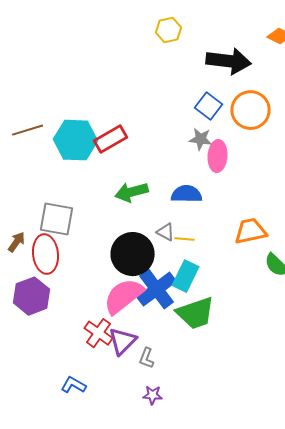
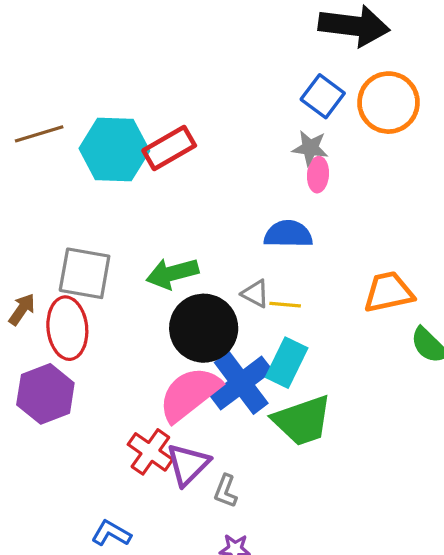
pink ellipse: (218, 156) -> (318, 175), moved, size x0.7
green arrow: (132, 192) -> (172, 273), moved

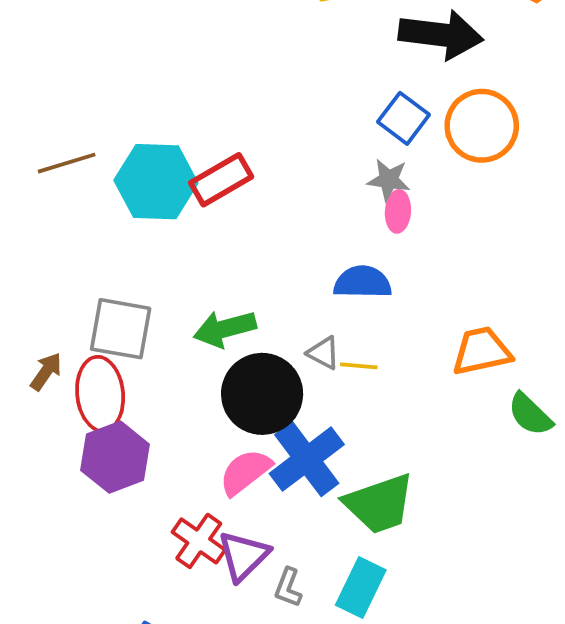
cyan rectangle: (287, 363) -> (361, 587), moved
purple hexagon: (45, 394) -> (115, 457), moved
pink semicircle: (190, 394) -> (245, 472), size x0.7

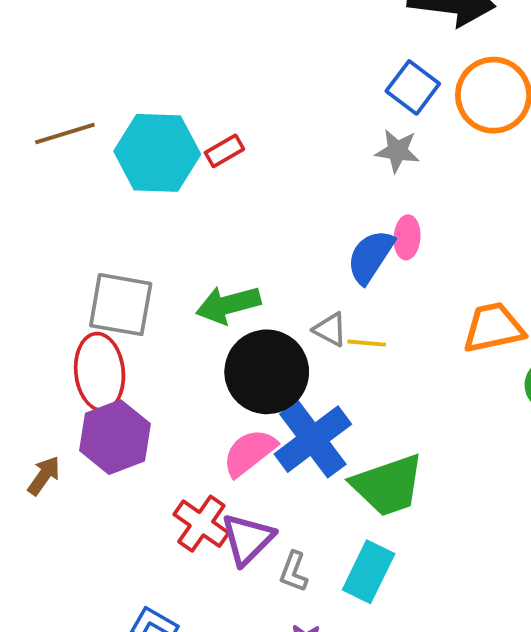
red rectangle: (221, 180) -> (224, 151), size x0.6
pink ellipse: (398, 211) -> (407, 237), moved
blue semicircle: (363, 282) -> (370, 257), turned -58
brown arrow: (46, 372) -> (44, 476), moved

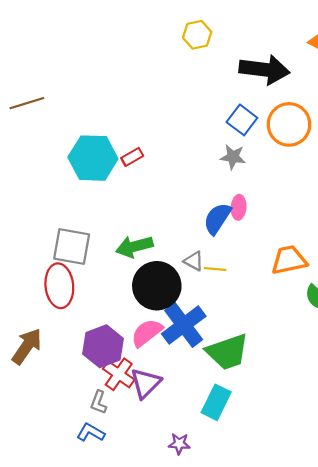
brown line: (65, 134) -> (27, 103), moved
purple hexagon: (115, 437) -> (103, 346), moved
brown arrow: (44, 476) -> (27, 346), size x1.6
gray L-shape: (294, 572) -> (99, 402), moved

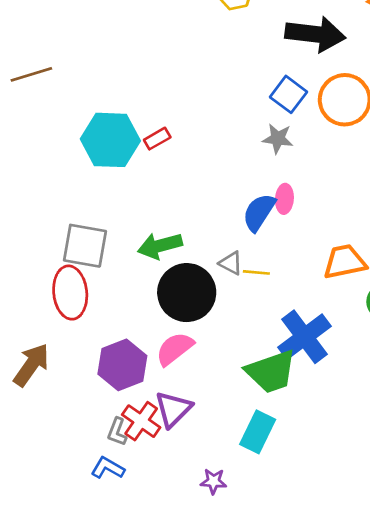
blue cross: (184, 325) -> (305, 337), moved
red cross: (119, 374) -> (141, 421), moved

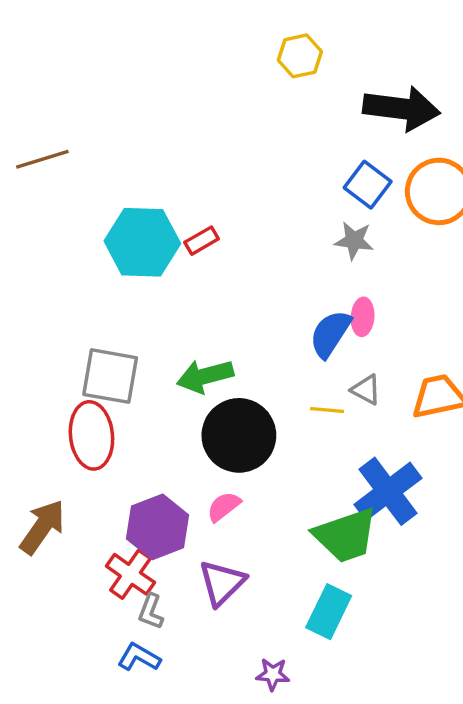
gray triangle: (231, 263) -> (366, 390), moved
pink semicircle: (175, 349) -> (224, 507), size x0.7
red cross: (141, 421) -> (130, 574), moved

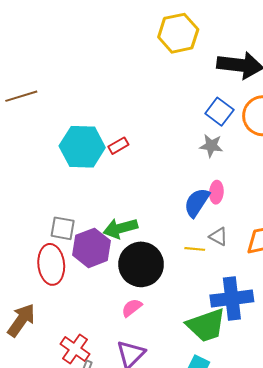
yellow hexagon: (300, 56) -> (178, 33), size x1.5
gray square: (110, 376) -> (63, 228), size x0.7
blue cross: (388, 491) -> (232, 298), turned 30
purple hexagon: (158, 527) -> (91, 248), moved

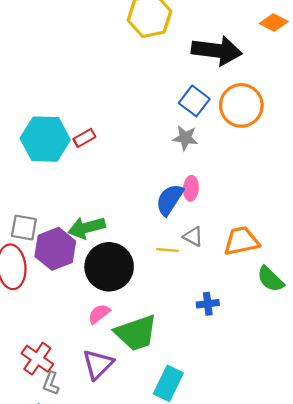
blue cross: (232, 298) -> (208, 304), size x0.5
green trapezoid: (206, 325) -> (136, 333), moved

